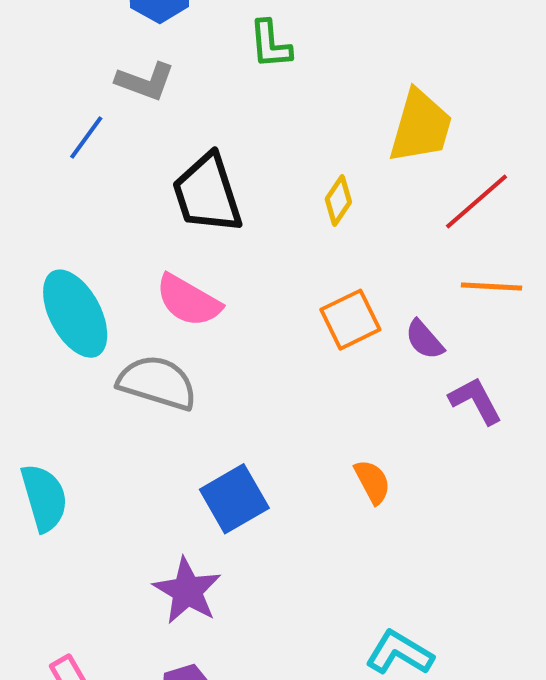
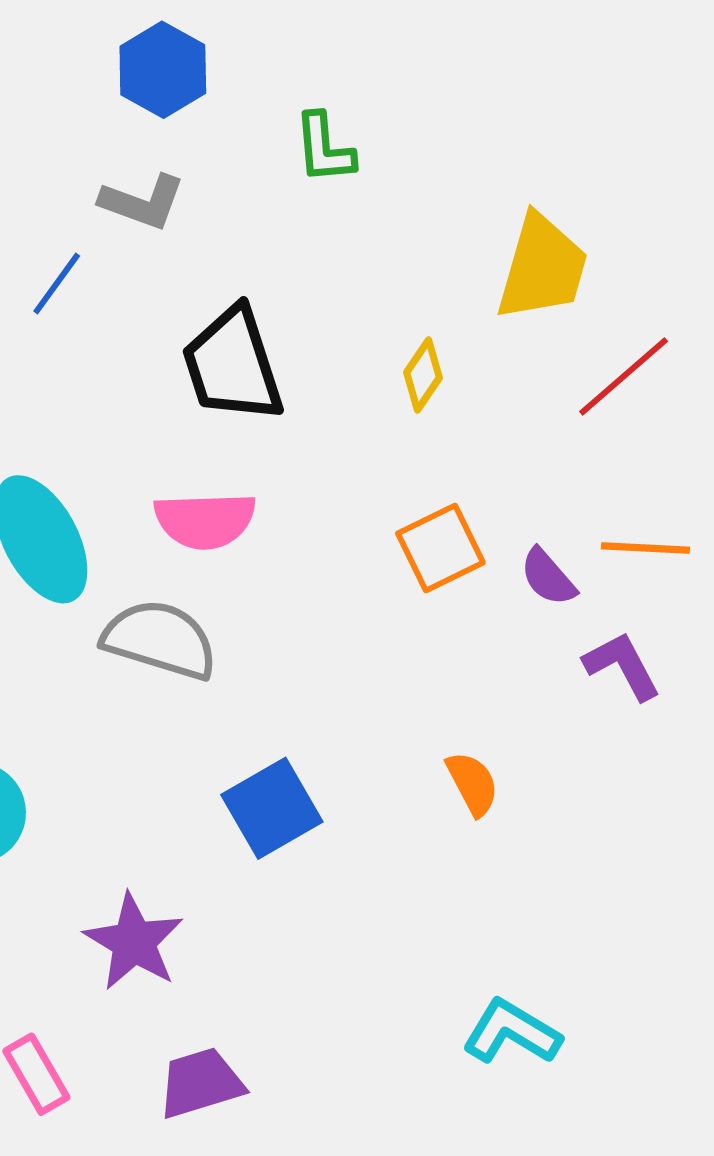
orange line: (492, 287) -> (645, 548), moved
pink semicircle: (188, 301) -> (205, 520), turned -32
purple star: (187, 591) -> (134, 942), moved

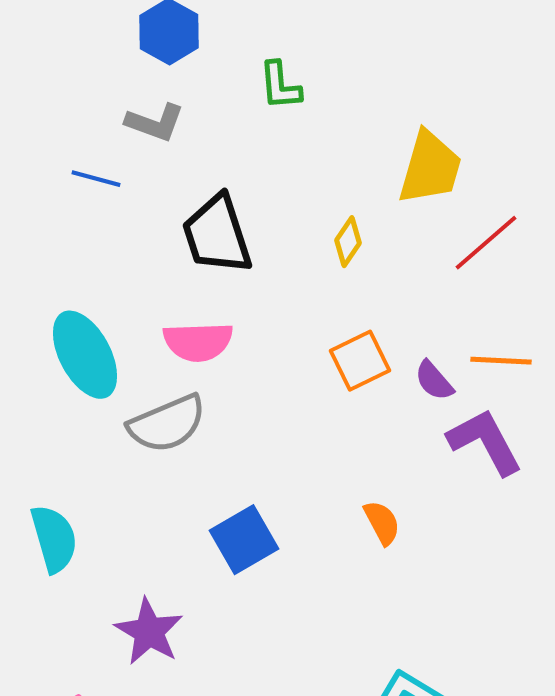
blue line: (57, 283) -> (96, 179), turned 69
gray semicircle: (160, 640) -> (167, 424), turned 140
purple L-shape: (622, 666) -> (485, 442), size x1.4

